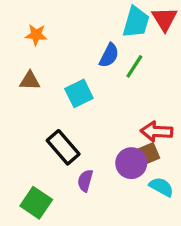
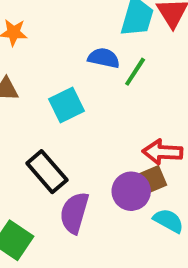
blue semicircle: (109, 55) -> (104, 58), turned -105
purple semicircle: (85, 181) -> (74, 213), size x1.5

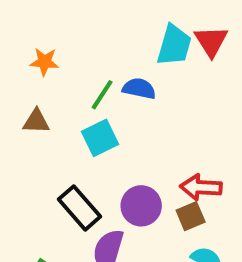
green line: (135, 72) -> (102, 95), moved
purple circle: (131, 191) -> (141, 206), moved

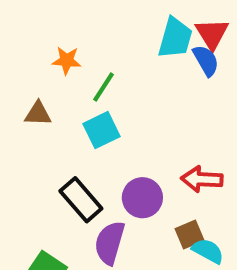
orange star: (44, 62) -> (67, 60), moved
blue semicircle: (139, 89) -> (206, 60), moved, turned 48
brown square: (191, 216) -> (190, 235), moved

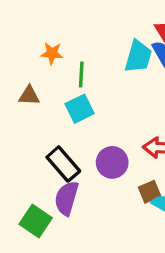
cyan trapezoid: (175, 38) -> (138, 57), moved
green line: (103, 87) -> (81, 74), turned -30
purple semicircle: (110, 243) -> (67, 198), moved

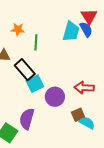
cyan square: (80, 109) -> (35, 84), moved
black rectangle: (63, 164) -> (25, 70), moved

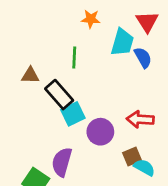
orange star: (18, 29) -> (91, 19), moved
blue semicircle: (86, 29) -> (143, 57), moved

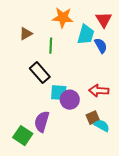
orange star: (91, 19) -> (63, 18), size x1.5
brown triangle: (30, 75) -> (26, 34), moved, turned -32
cyan square: (73, 114) -> (59, 93), moved, turned 30

